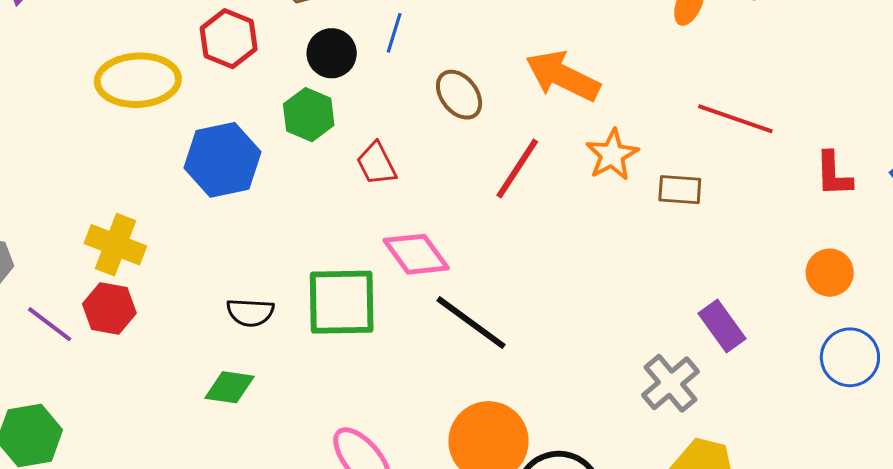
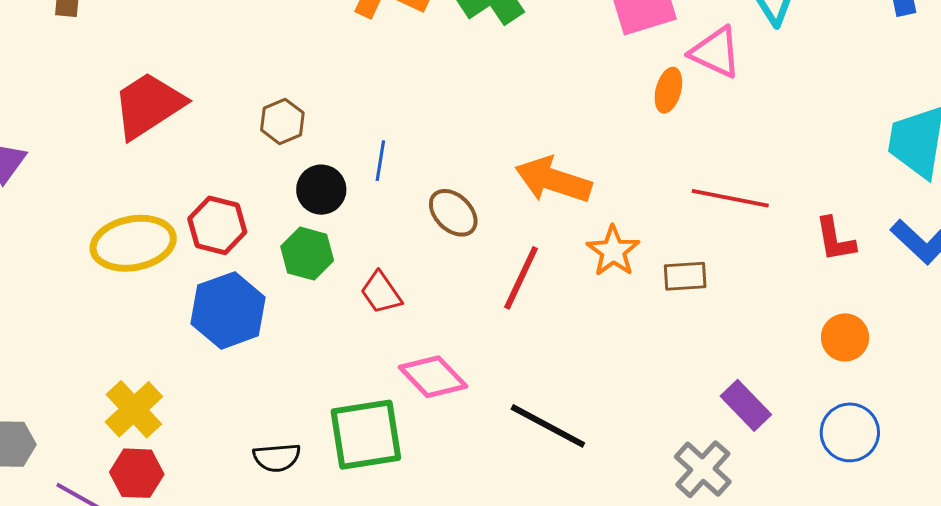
red hexagon: (229, 39) -> (217, 225), moved
yellow cross: (115, 245) -> (134, 409), turned 34
black line: (471, 323) -> (548, 426), moved
blue circle: (850, 357) -> (850, 432), moved

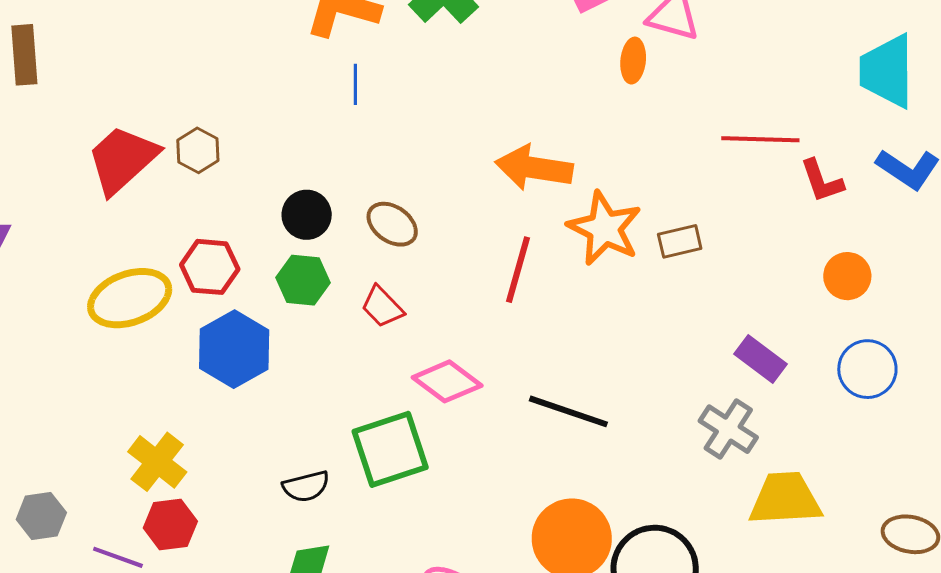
brown hexagon: (282, 121) -> (198, 150), moved
blue line: (380, 161) -> (355, 84), moved
red line: (730, 198) -> (760, 139), moved
brown ellipse: (453, 213) -> (392, 224), moved
orange star: (613, 251) -> (605, 228), size x1.4

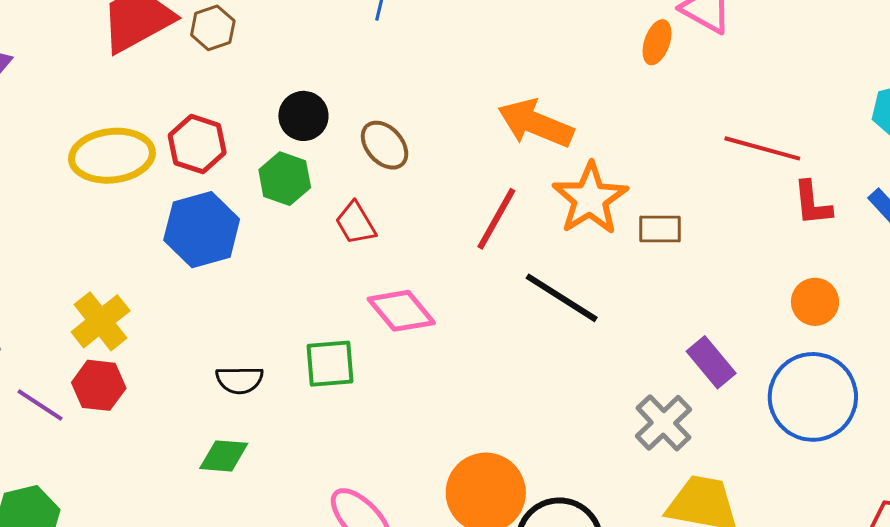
blue circle: (867, 369) -> (813, 397), size x1.5
black line: (568, 411) -> (562, 298), moved
green square: (390, 449) -> (330, 364), size x0.7

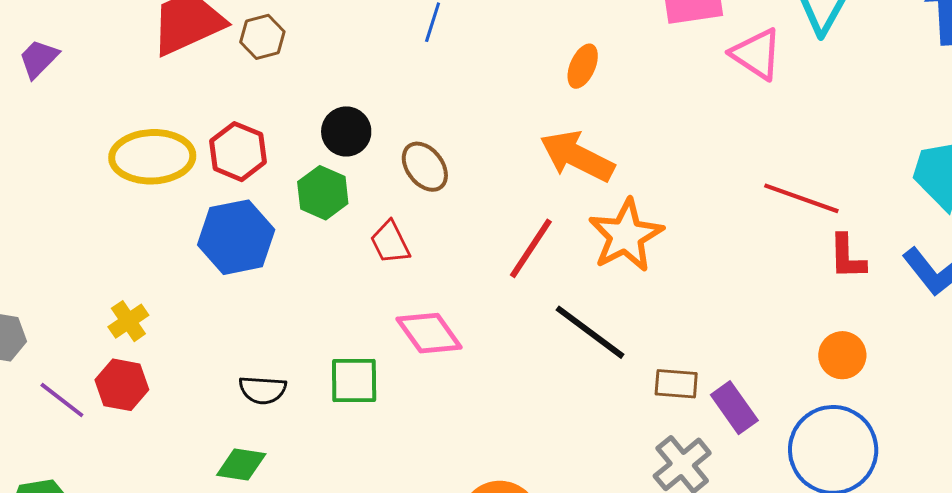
orange ellipse: (657, 42) -> (583, 66), moved
brown rectangle: (660, 229) -> (676, 384), moved
yellow cross: (101, 321) -> (128, 321), size x0.7

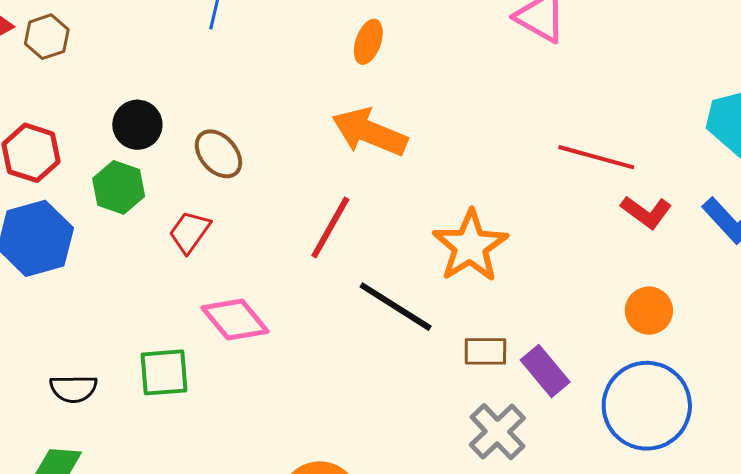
orange star: (626, 235) -> (470, 246), moved
red trapezoid: (390, 242) -> (190, 232), turned 66
red L-shape: (847, 257) -> (646, 212), turned -48

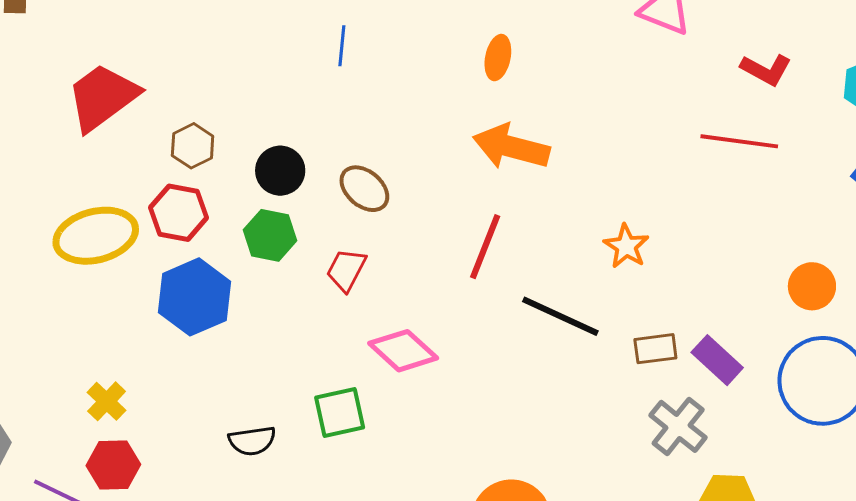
brown hexagon: (47, 37) -> (193, 146), moved
red L-shape: (646, 212) -> (766, 70), moved
orange star: (470, 246) -> (626, 246), size x0.6

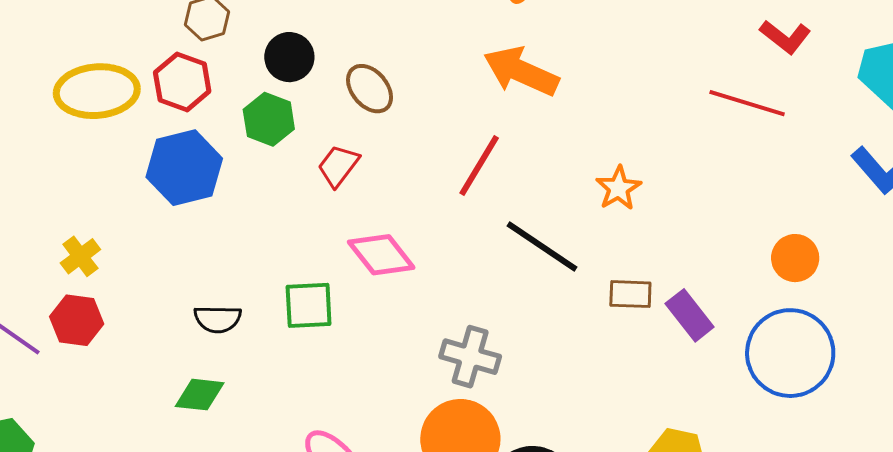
gray cross: (678, 426) -> (470, 357), moved, turned -32

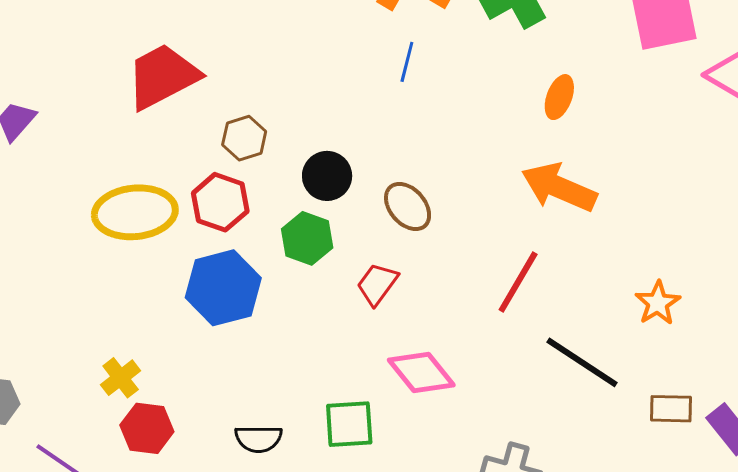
red hexagon: (77, 320) -> (147, 428), moved

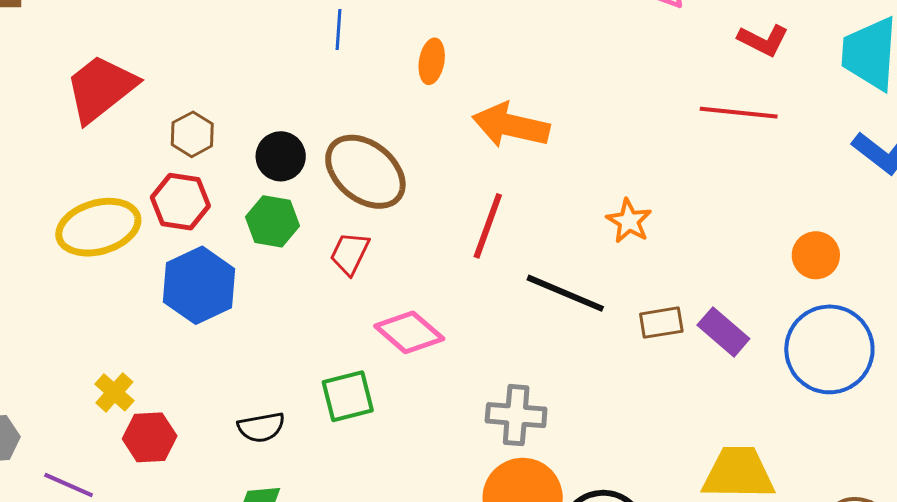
orange ellipse: (559, 97) -> (432, 61), moved
brown ellipse: (408, 207) -> (365, 172), size x1.6

